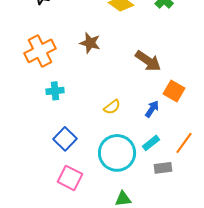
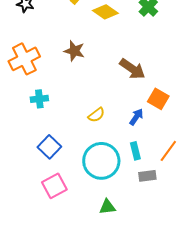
cyan rectangle: (151, 143) -> (135, 151), turned -66
pink square: (70, 178) -> (54, 186), turned 35

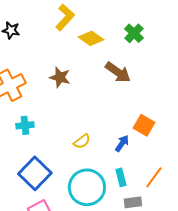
brown arrow: (132, 69) -> (118, 72), moved
blue square: (49, 147) -> (35, 173), size x1.4

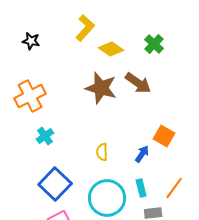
brown star: (60, 77) -> (101, 88), moved, size x1.5
cyan cross: (25, 125) -> (45, 136), turned -30
yellow semicircle: (82, 141) -> (102, 152), turned 126

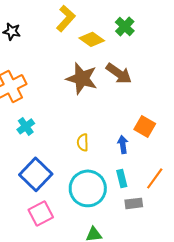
green cross: (154, 44) -> (125, 26), moved
blue arrow: (142, 154) -> (123, 144), turned -42

